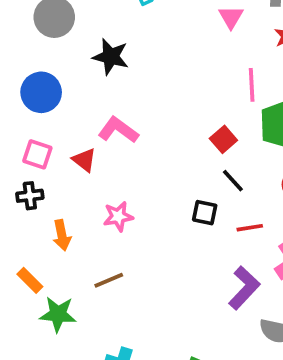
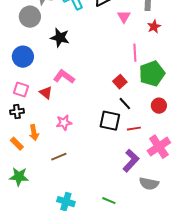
black square: (205, 213) -> (110, 121), size x1.5
orange rectangle: (30, 280) -> (17, 144), moved
green star: (58, 314) -> (19, 177), moved

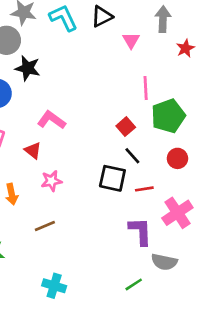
red star: (154, 27) -> (185, 48), moved
black star: (60, 38) -> (28, 68), moved
red triangle: (46, 93) -> (33, 150), moved
purple L-shape: (131, 161) -> (140, 231), turned -45
green line: (109, 201) -> (134, 284), moved, turned -56

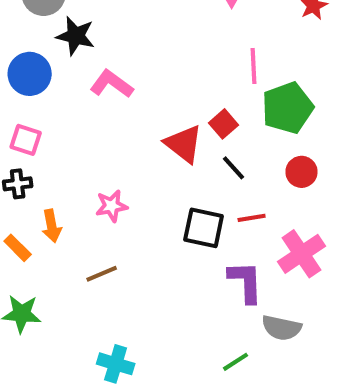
pink L-shape: (51, 120) -> (112, 84), moved
red triangle: (33, 150) -> (184, 144), moved, size x1.5
black square: (112, 178) -> (204, 228), moved

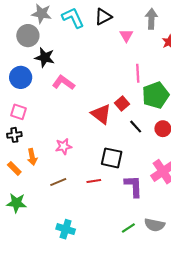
black line: (234, 168) -> (136, 127), moved
red line: (252, 218) -> (94, 181), moved
gray semicircle: (282, 328) -> (154, 225), moved

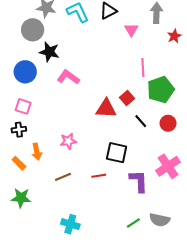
red triangle: (101, 114) -> (106, 109), turned -35

